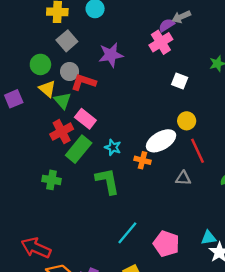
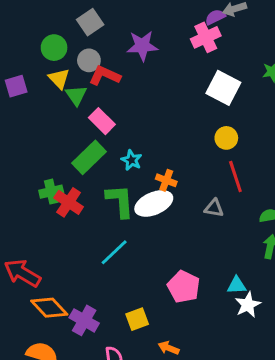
white square: (180, 81) -> (223, 88), size x1.6
red cross: (62, 132) -> (69, 202), moved, turned -35
white ellipse: (161, 141) -> (154, 203), moved
green cross: (52, 180) -> (51, 192), turned -30
cyan line: (127, 233) -> (114, 252), moved

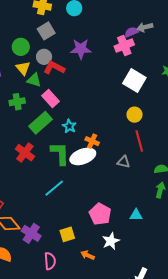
green triangle: (76, 95) -> (34, 80), turned -42
green cross: (51, 192) -> (17, 102), moved
white star: (248, 305) -> (111, 241), moved

